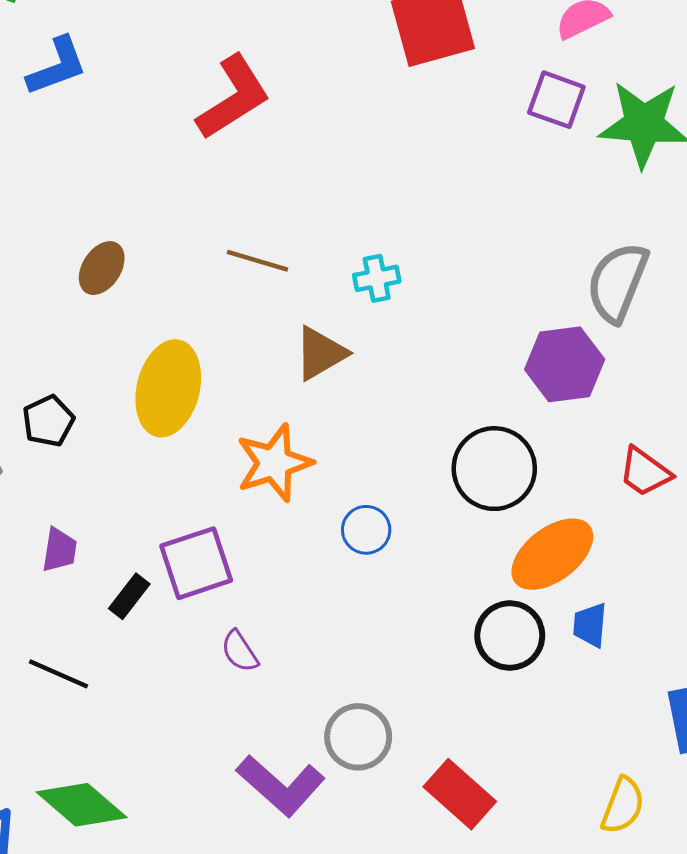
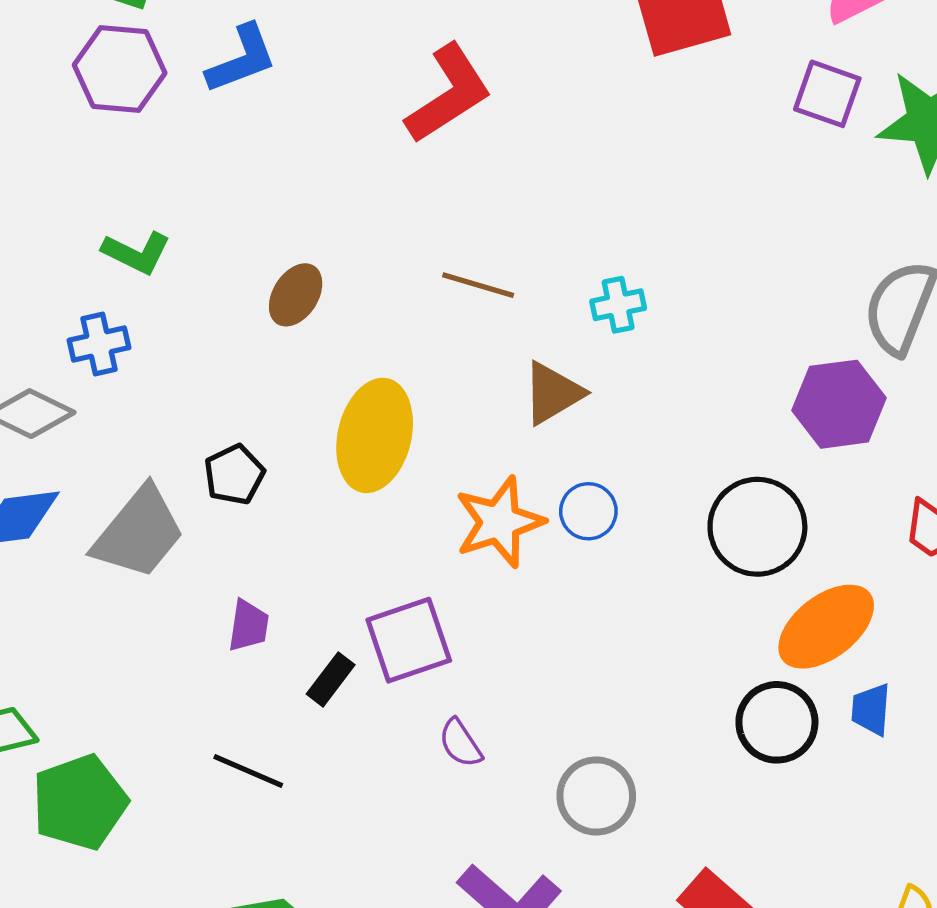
blue circle: (366, 530) -> (588, 511), moved
gray circle: (358, 737) -> (596, 796), moved

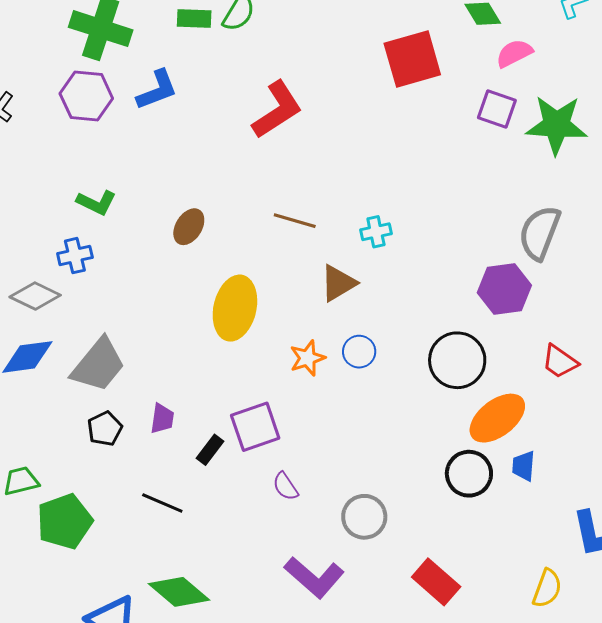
black pentagon: (234, 475) -> (105, 429), moved
orange star: (499, 522) -> (307, 358), size x0.7

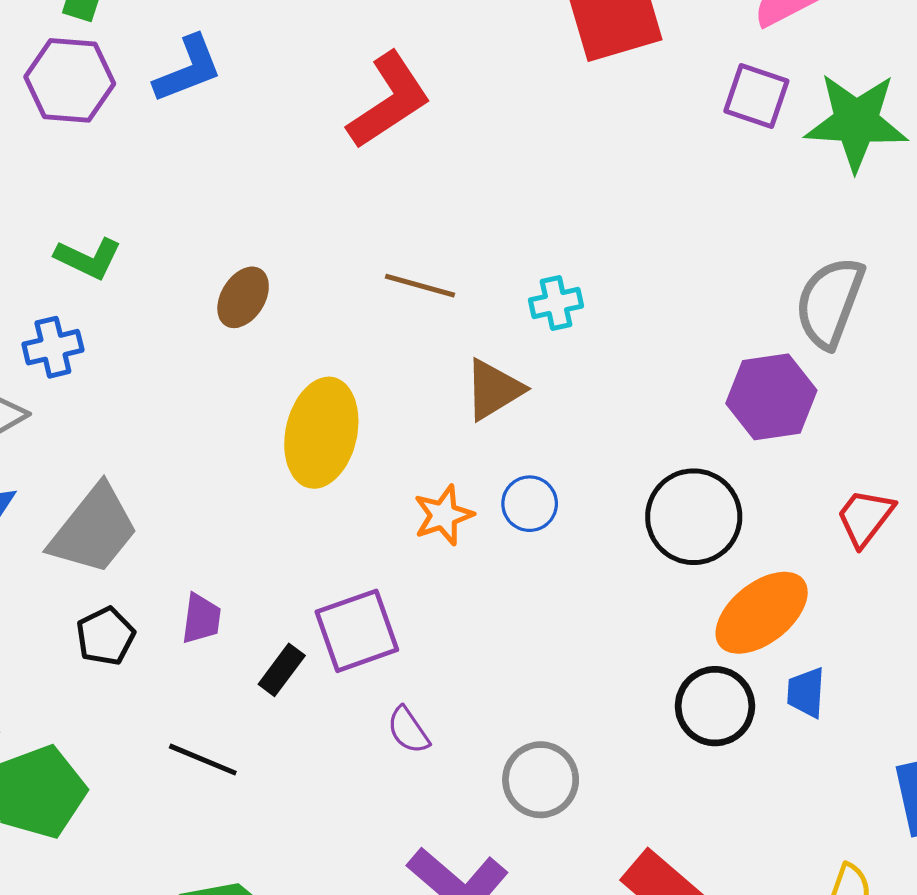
red trapezoid: (560, 362) -> (865, 517), turned 93

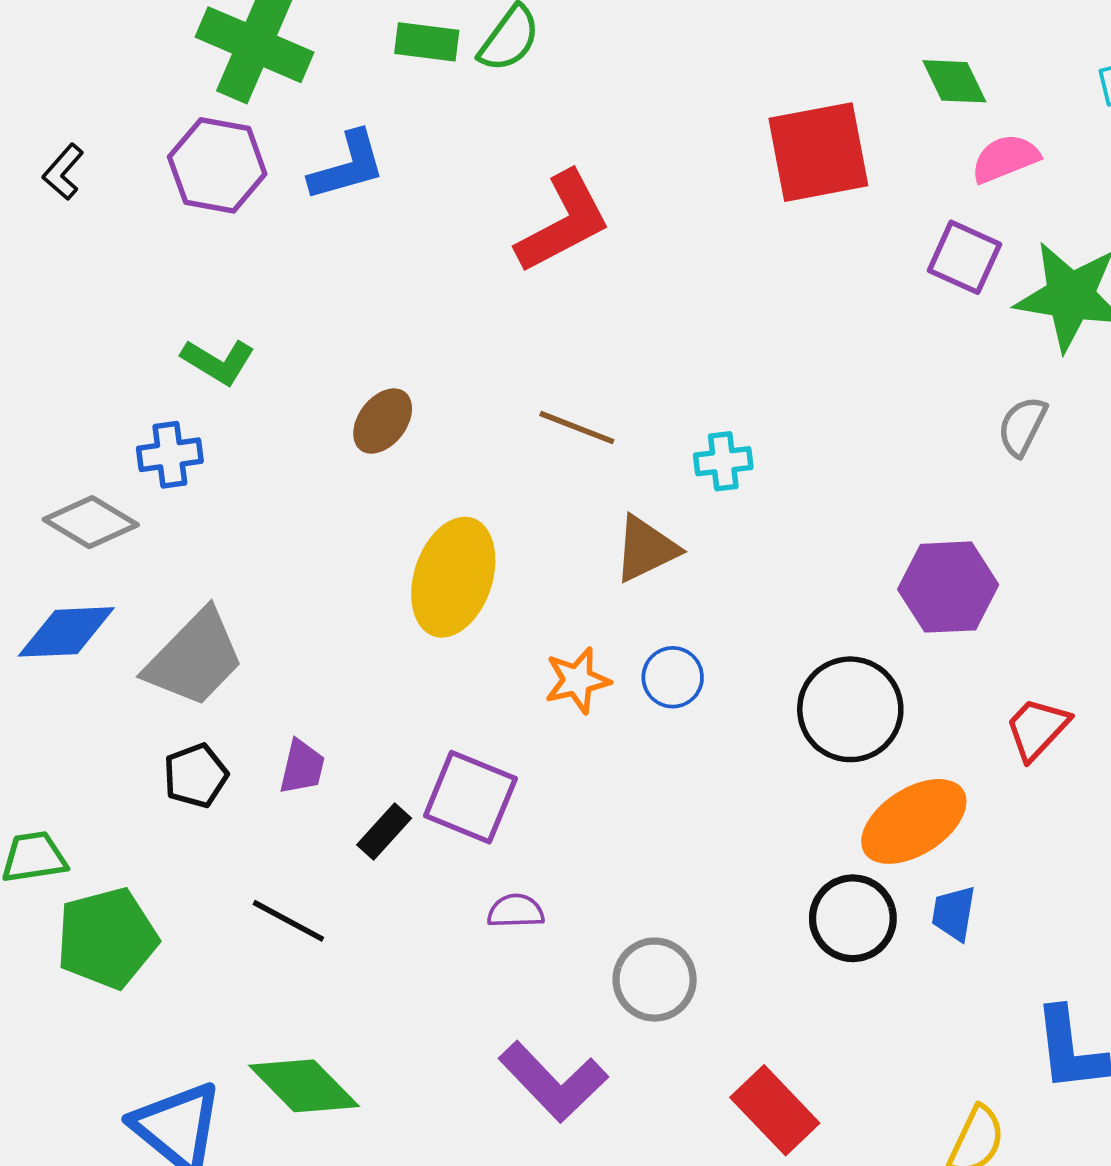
gray semicircle: (830, 302) -> (1022, 426), moved, size x0.6
purple square: (357, 631) -> (470, 797), turned 36
purple semicircle: (408, 730) -> (516, 911), turned 117

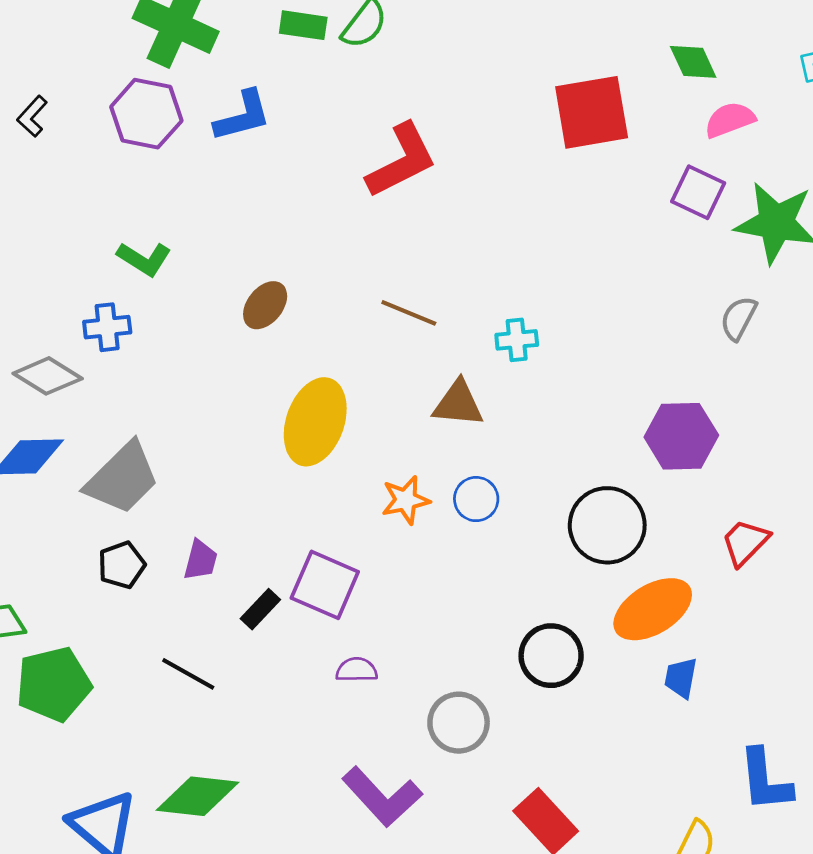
brown triangle: (646, 549) -> (458, 404), turned 30
black circle: (853, 918) -> (551, 656), moved
green diamond: (304, 1086) -> (197, 796), turned -40

